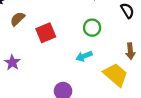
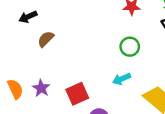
red square: (46, 33) -> (77, 94), moved

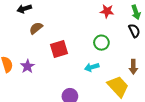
red square: (77, 94) -> (59, 49), moved

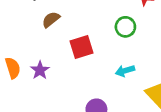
green circle: (101, 43) -> (125, 27), moved

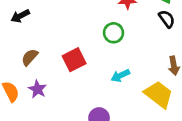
brown semicircle: (51, 20) -> (30, 57), moved

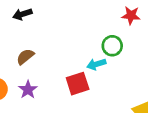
red square: (74, 60) -> (78, 84), moved
cyan arrow: (120, 76) -> (96, 64), moved

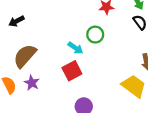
brown semicircle: (25, 57) -> (25, 56), size x1.6
cyan arrow: (96, 64) -> (75, 48), moved, turned -119

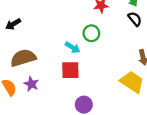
brown semicircle: (25, 56) -> (23, 58), turned 35
red square: (72, 71) -> (70, 70), turned 30

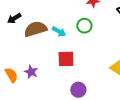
cyan arrow: (73, 47) -> (59, 32), moved
brown semicircle: (23, 58) -> (35, 29), moved

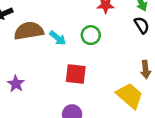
red square: (66, 59) -> (76, 74), moved

